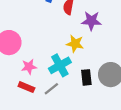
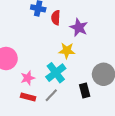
purple star: (91, 21) -> (79, 28), turned 30
black rectangle: (86, 77) -> (85, 91), moved

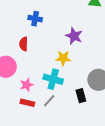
red semicircle: (56, 18) -> (24, 44), moved
cyan cross: (56, 73) -> (53, 79), turned -36

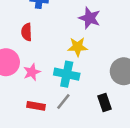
pink star: (27, 85) -> (32, 72), moved
black rectangle: (81, 96) -> (105, 103), moved

